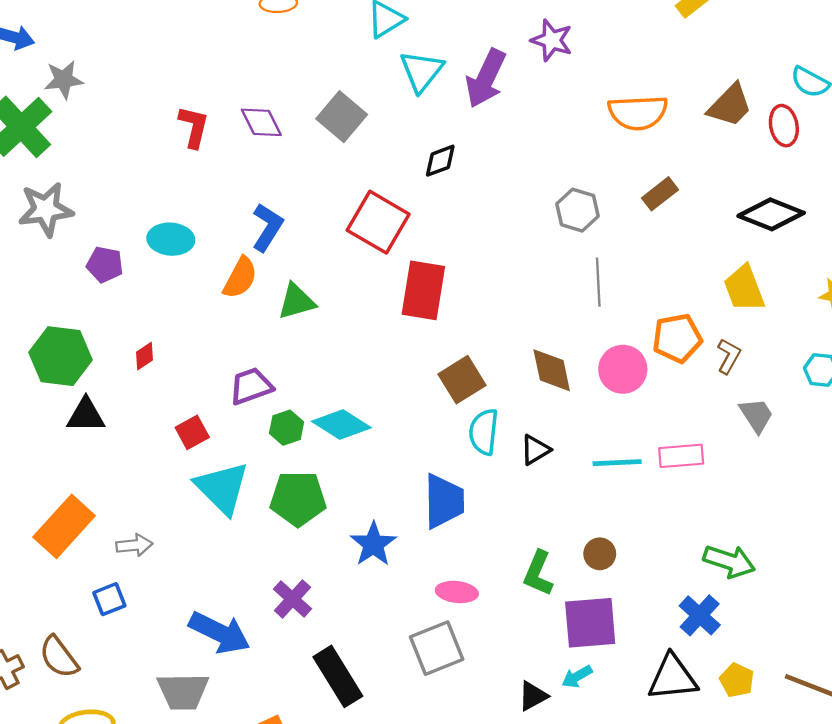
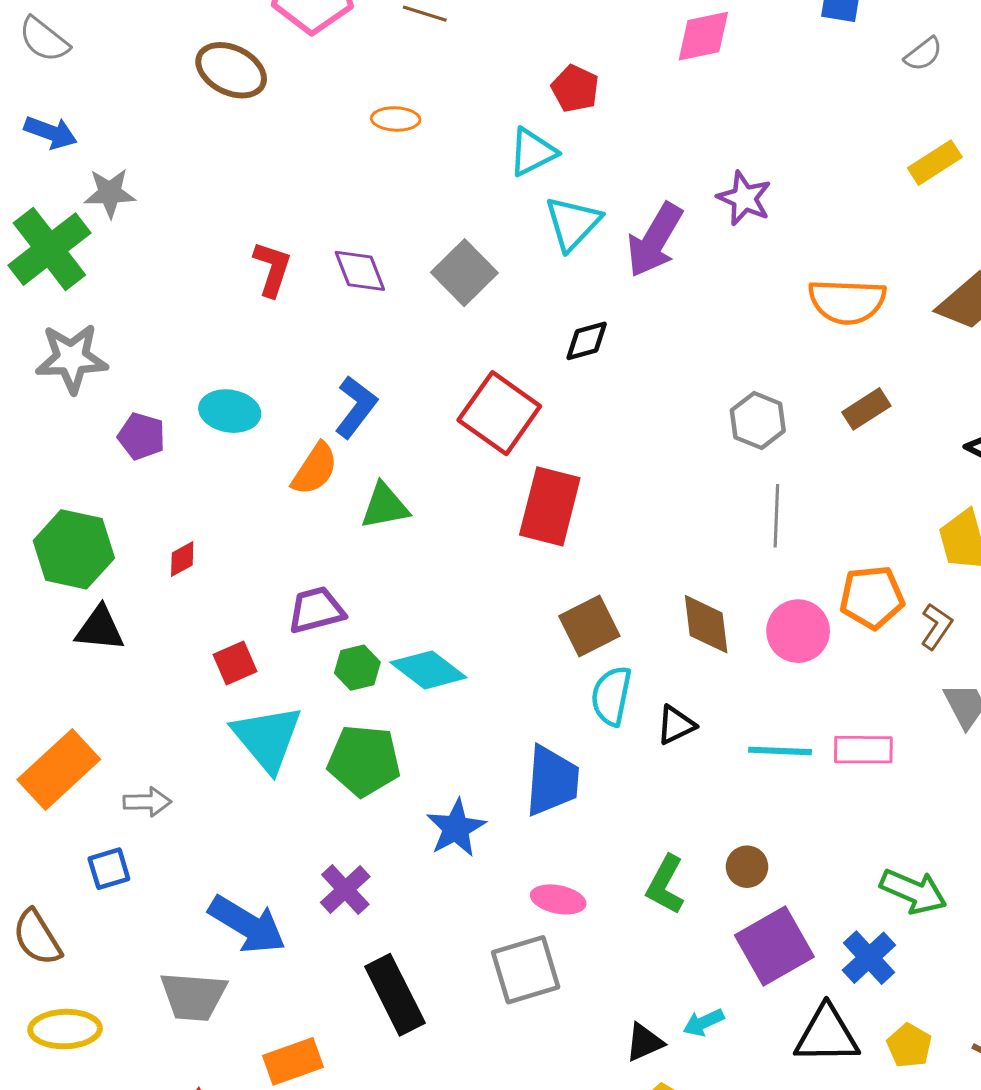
purple square: (590, 623) -> (774, 946), moved, turned -30

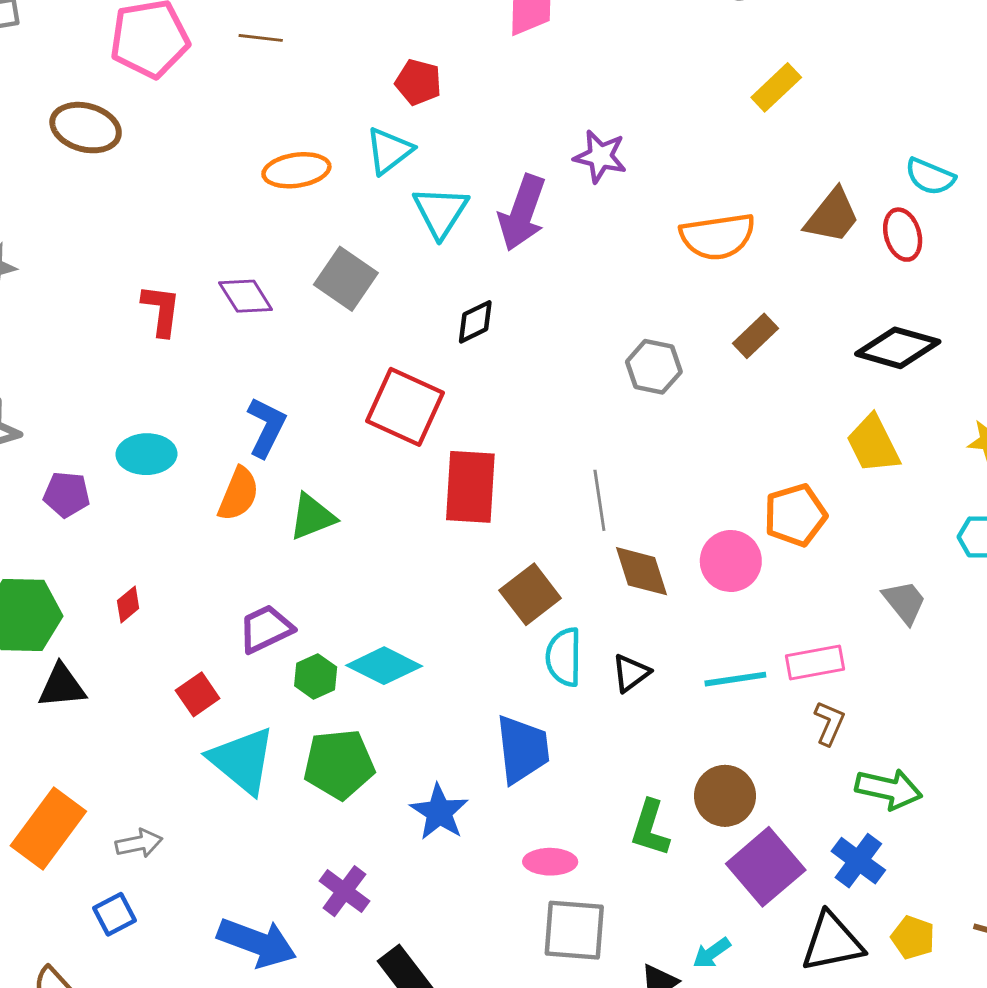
orange ellipse: (396, 119) -> (296, 170), moved, size x1.4
gray line: (776, 516) -> (599, 500), moved
brown L-shape: (936, 626) -> (829, 723), moved
brown circle: (747, 867) -> (725, 796), size x1.5
gray square: (526, 970) -> (574, 930), moved, turned 32

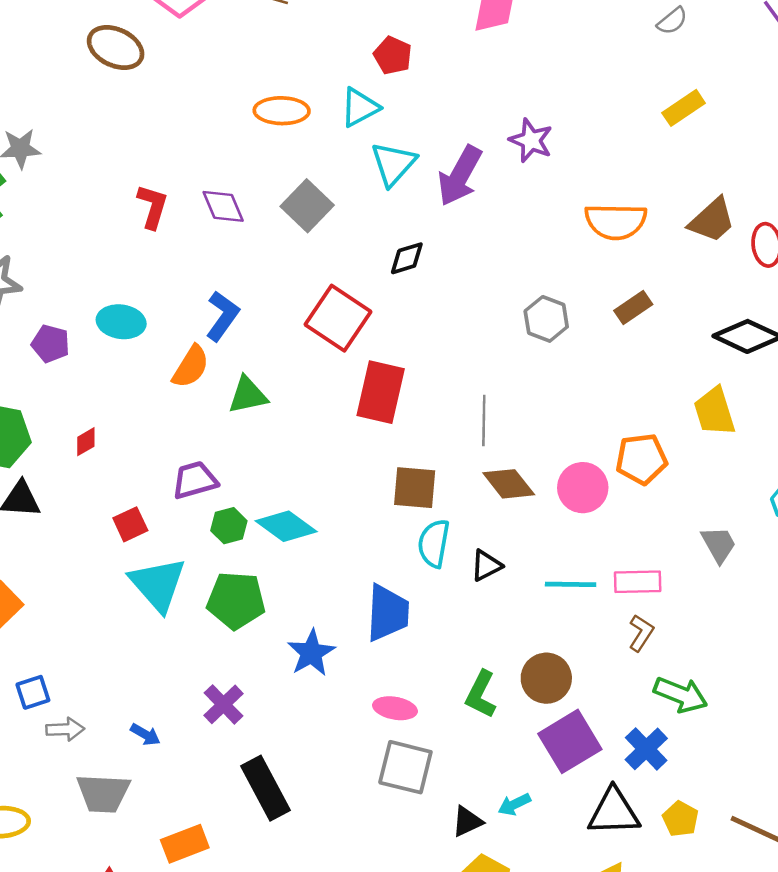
brown diamond: (642, 571) -> (509, 484), turned -30
brown square: (530, 594) -> (415, 488), turned 33
gray arrow: (139, 843) -> (65, 729), moved
blue arrow: (257, 943) -> (145, 735), size x0.5

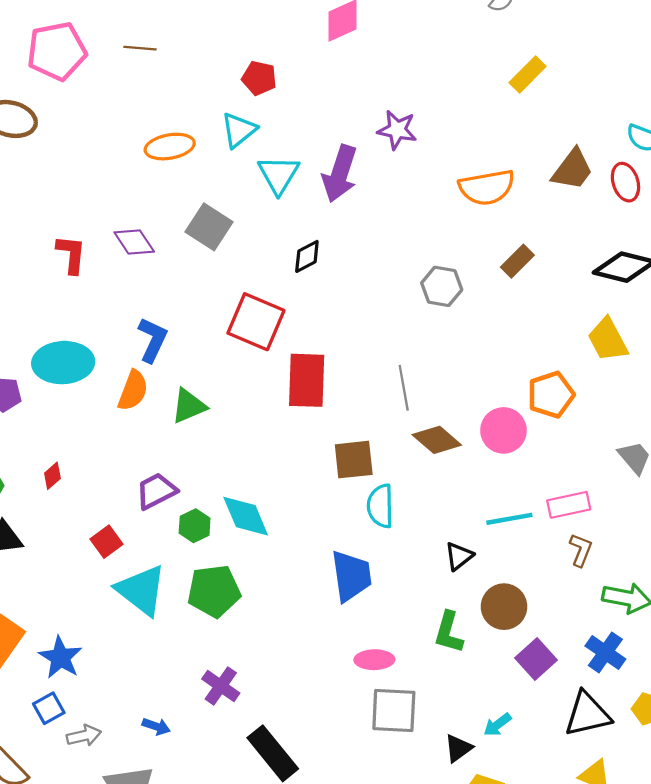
cyan ellipse: (121, 322) -> (63, 363), size x1.4
cyan diamond: (286, 526) -> (246, 516), turned 42
black triangle: (486, 566) -> (459, 556), moved
blue star: (311, 653) -> (61, 657), moved
purple square: (570, 741) -> (536, 659), size x0.7

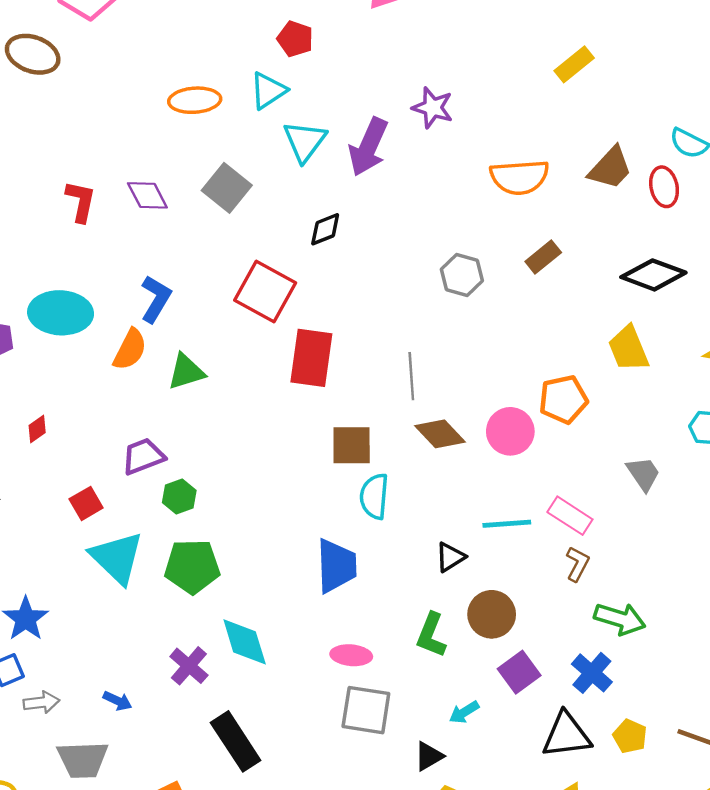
pink rectangle: (569, 505) -> (570, 516), turned 39
cyan diamond: (246, 516) -> (245, 642), moved
cyan arrow: (497, 725) -> (464, 712), moved

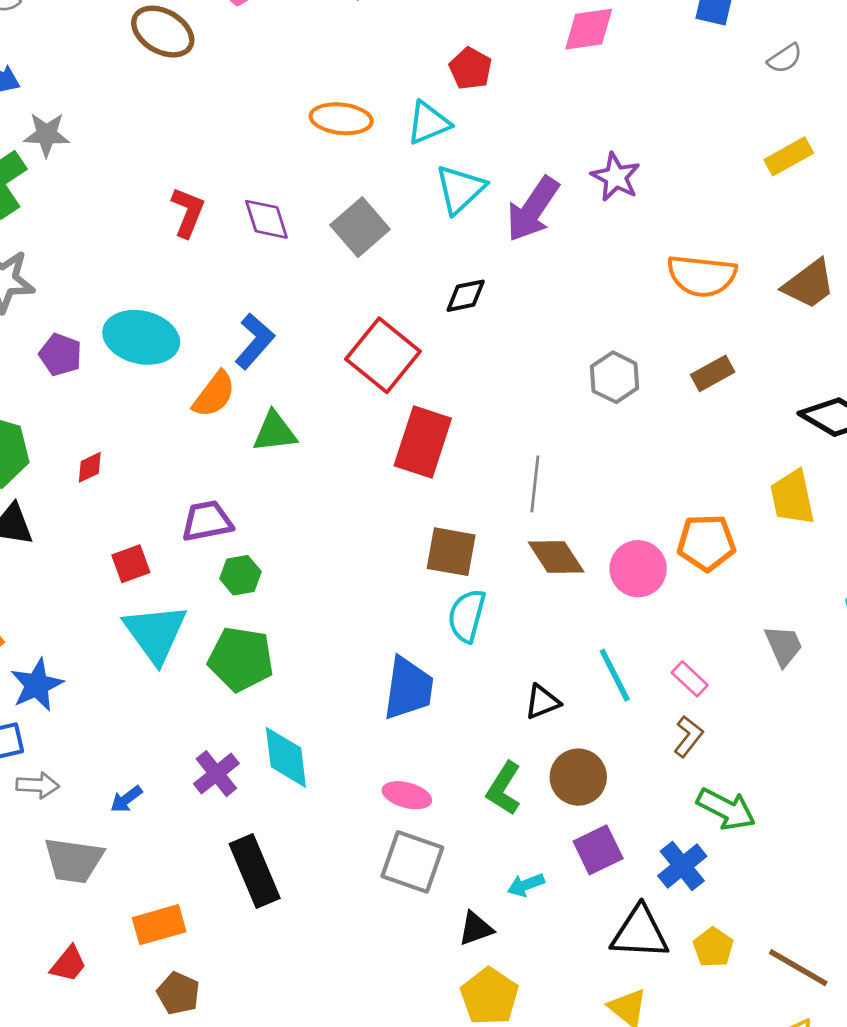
pink rectangle: (570, 516) -> (690, 679), size x0.7
cyan line: (507, 524) -> (615, 675), turned 57
blue arrow: (117, 701) -> (126, 799), turned 108

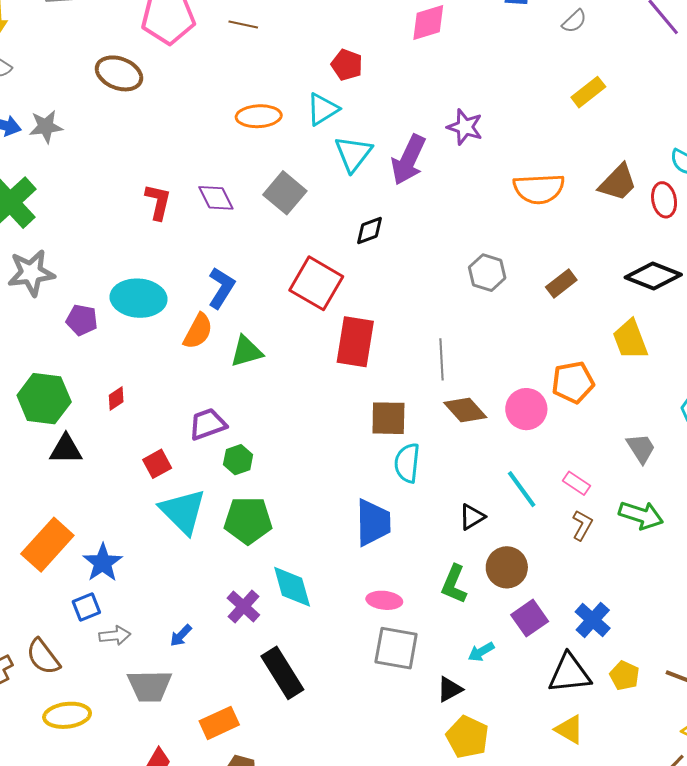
gray star: (47, 134) -> (46, 127), moved
brown rectangle: (713, 373) -> (561, 283), moved
green arrow: (726, 809) -> (641, 515), moved

